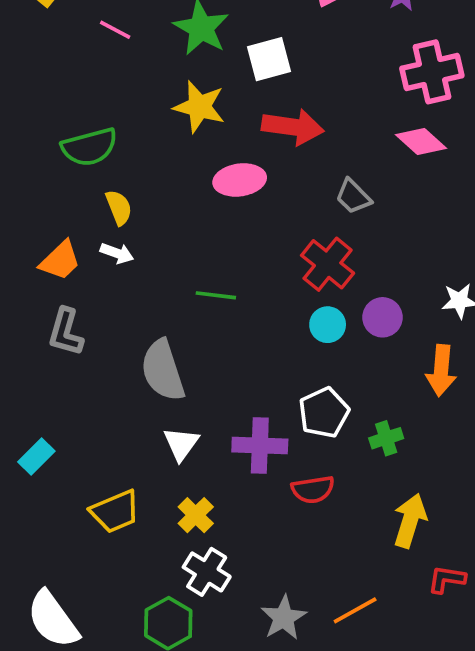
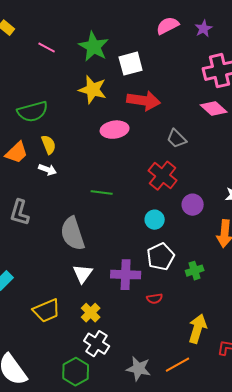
orange trapezoid: (60, 261) -> (17, 153), moved
cyan circle: (328, 325) -> (155, 220), moved
red semicircle: (313, 489) -> (155, 299), size x0.7
yellow arrow: (410, 521) -> (198, 329), moved
gray star: (284, 618) -> (139, 369), turned -30

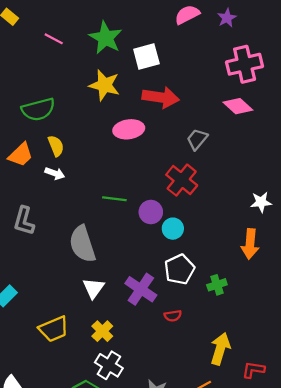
gray trapezoid: (177, 139) -> (197, 139), turned 85
purple circle: (193, 205) -> (151, 212), moved
purple cross: (126, 275) -> (141, 289), turned 32

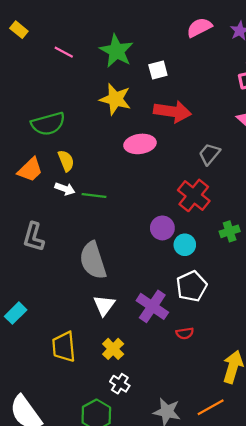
white square: (146, 57) -> (158, 70), size x0.7
green line: (114, 199) -> (94, 195), moved
green cross: (217, 285) -> (230, 231), moved
yellow trapezoid: (54, 329) -> (64, 347), turned 108
white cross: (109, 365) -> (120, 384), size x0.7

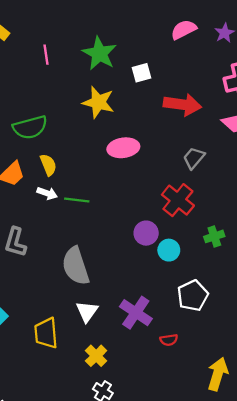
pink line: (64, 52) -> (46, 55), turned 54
red arrow: (172, 111) -> (182, 105), moved
white pentagon: (192, 286) -> (193, 296), moved
yellow trapezoid: (64, 347) -> (46, 333), moved

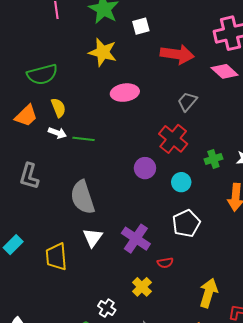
green cross: (214, 236) -> (213, 159), moved
cyan circle: (169, 250) -> (181, 182), moved
yellow cross: (96, 356) -> (142, 287), moved

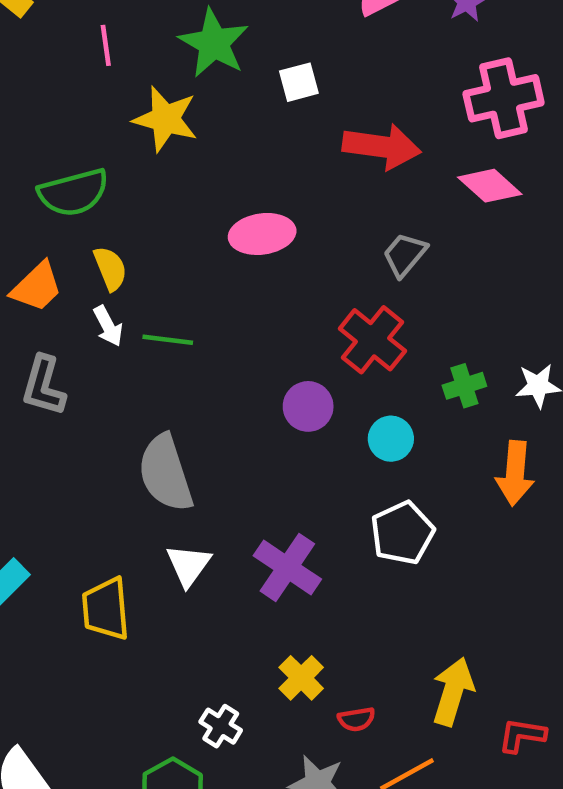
yellow star: (103, 52) -> (166, 119), moved
white arrow: (57, 133) -> (108, 326), turned 42
gray L-shape: (29, 176) -> (44, 386), moved
red semicircle: (165, 263) -> (356, 719), moved

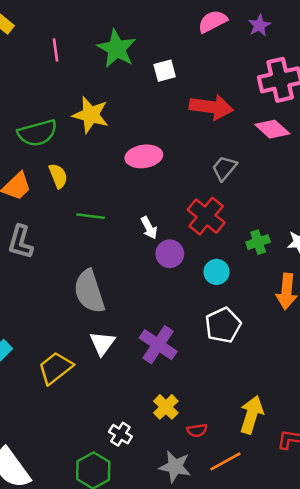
yellow star: (166, 119) -> (91, 115), moved
white arrow: (108, 326) -> (149, 228), moved
yellow trapezoid: (106, 609) -> (56, 368), turned 57

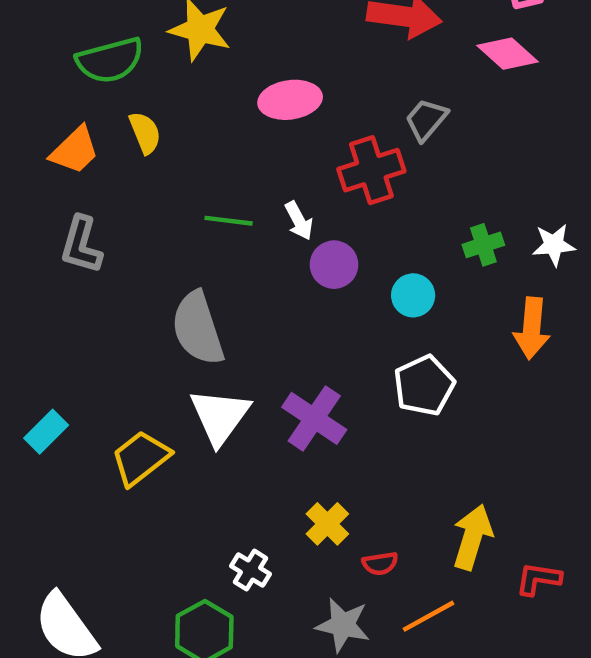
green line: (91, 216) -> (229, 221), moved
red cross: (206, 216) -> (371, 170), moved, turned 33
white triangle: (102, 343) -> (220, 416), size x1.4

